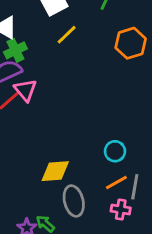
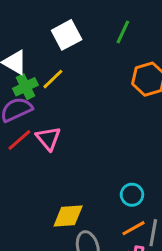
yellow line: (67, 35) -> (53, 79), moved
pink triangle: (25, 90) -> (48, 138), moved

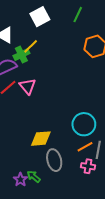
green cross: (25, 87) -> (21, 55), moved
cyan circle: (132, 195) -> (84, 124), size x1.5

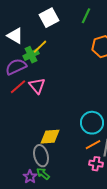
gray ellipse: (54, 160) -> (41, 156), moved

